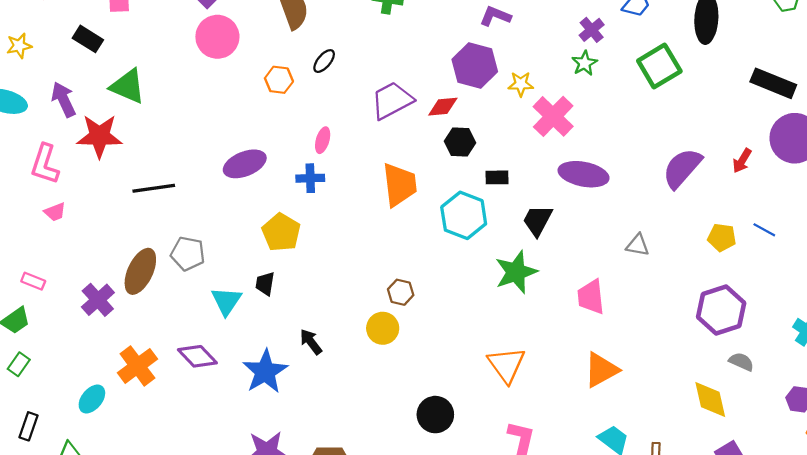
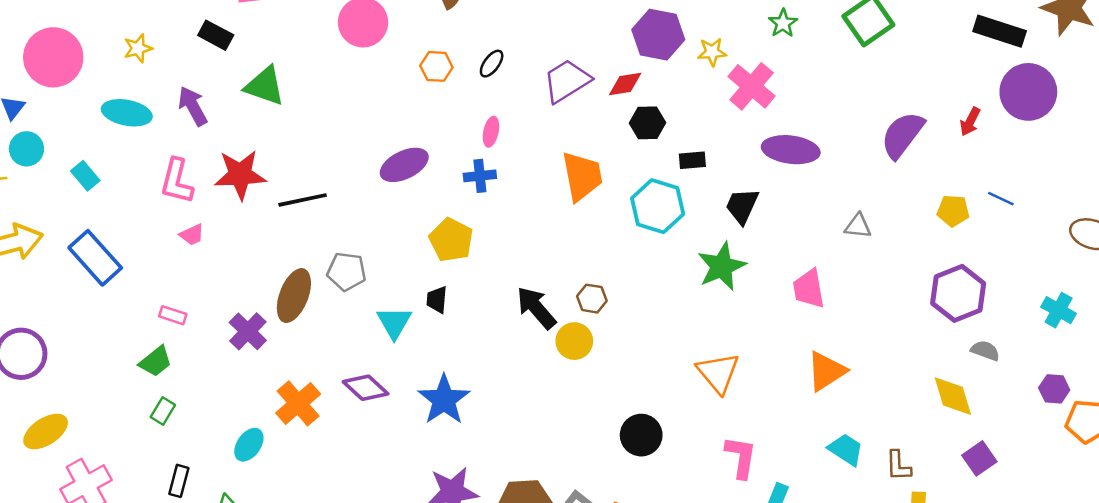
black ellipse: (324, 61) -> (492, 64), moved
red star: (99, 136) -> (240, 175), moved
black arrow: (311, 342) -> (536, 308), moved, size x1.5

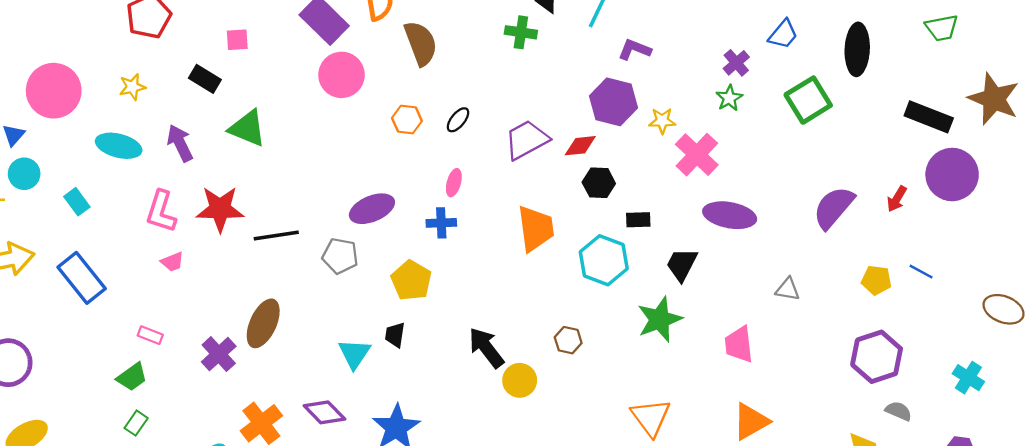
gray pentagon: (346, 272) -> (340, 256), moved
brown hexagon: (592, 299) -> (568, 340), moved

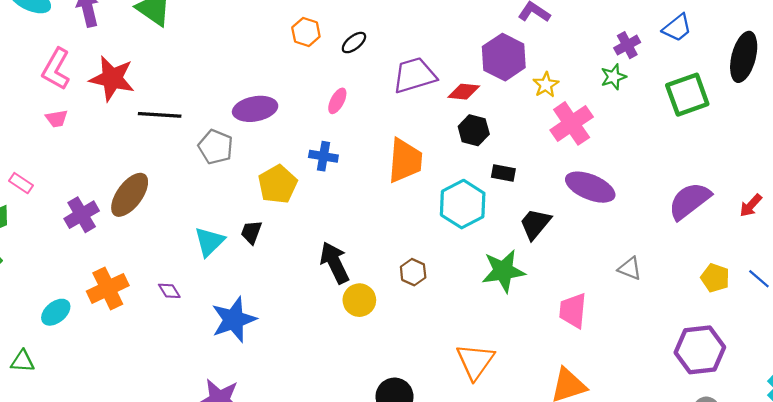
yellow star: (662, 121) -> (546, 85), turned 30
blue cross: (441, 223) -> (323, 156), moved
purple diamond: (324, 412) -> (169, 291), size x0.6

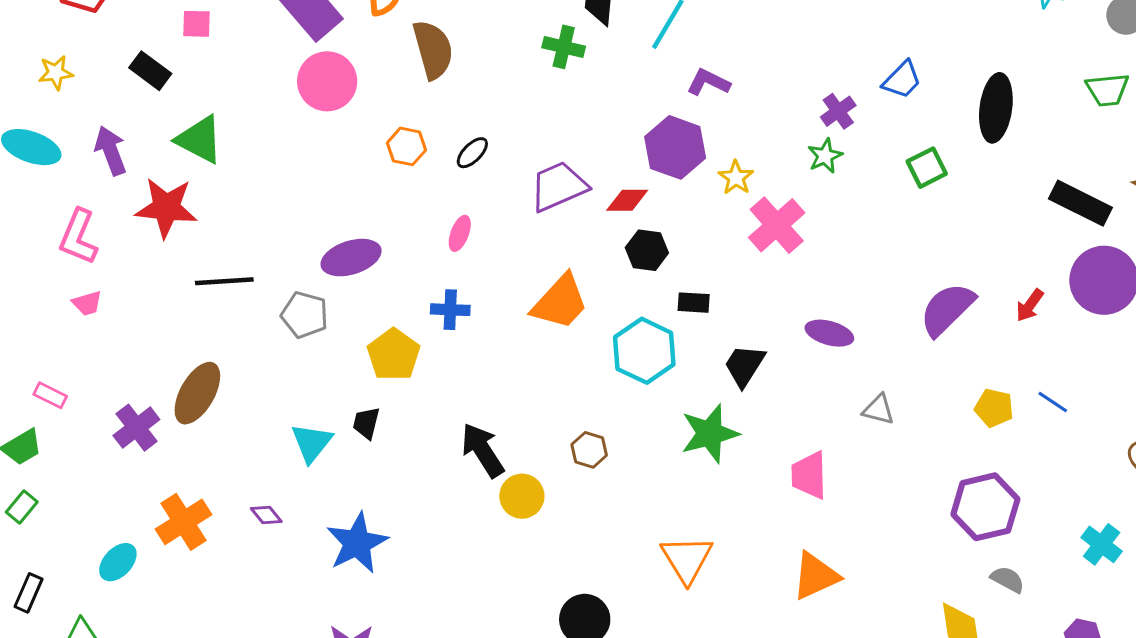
red star: (112, 78) -> (166, 208), moved
green square: (687, 95) -> (927, 168), size x0.7
orange trapezoid: (405, 161) -> (560, 302), turned 45
purple ellipse: (590, 187) -> (829, 333), moved, size x0.7

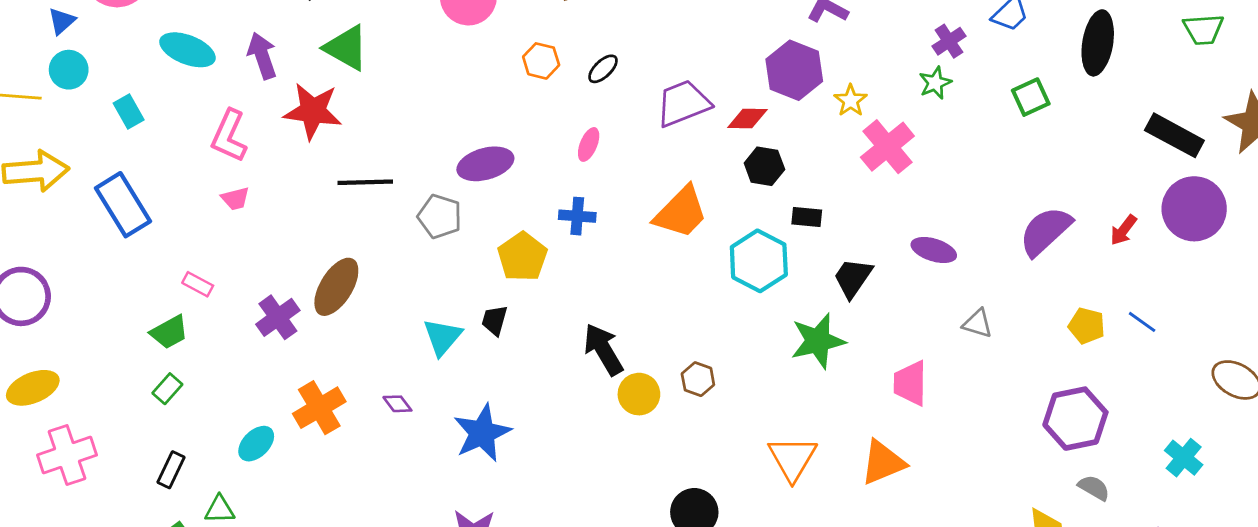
brown hexagon: (589, 450) -> (698, 379), moved
orange triangle: (816, 576) -> (883, 462), moved

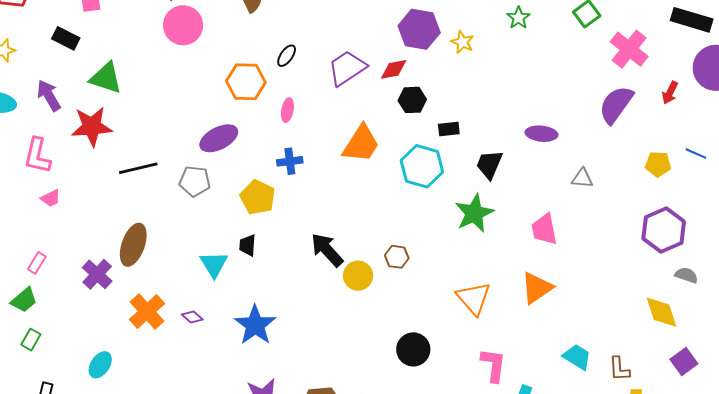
orange hexagon: (541, 61) -> (246, 82), moved, size x1.5
pink cross: (887, 147) -> (629, 49), moved
pink rectangle: (198, 284) -> (37, 263), turned -75
orange cross: (319, 408) -> (147, 311), moved

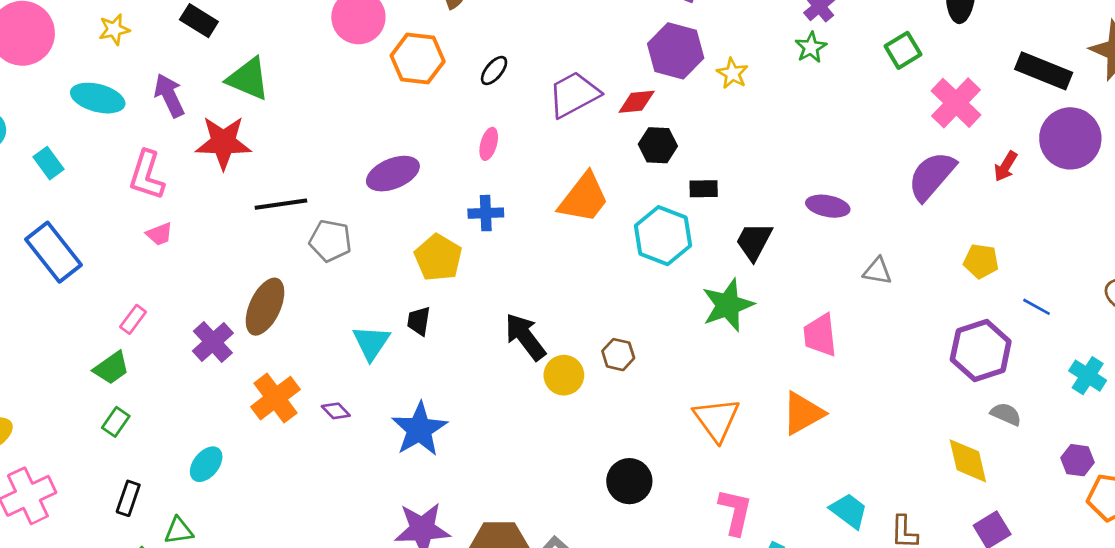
orange hexagon: (246, 82) -> (418, 59), moved
blue line: (696, 154) -> (1036, 307), moved
gray pentagon: (195, 181) -> (330, 241), moved

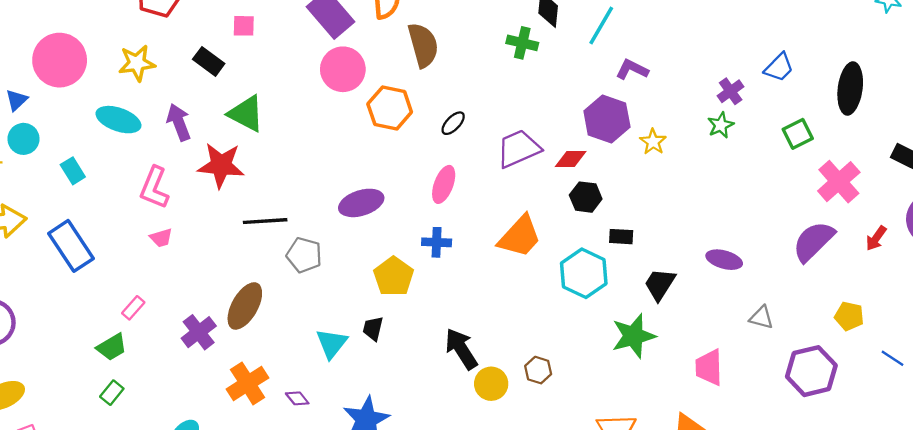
yellow star: (114, 29) -> (137, 63), size x1.4
pink ellipse: (489, 144) -> (444, 184), size x1.4
purple hexagon: (981, 351) -> (811, 371), moved

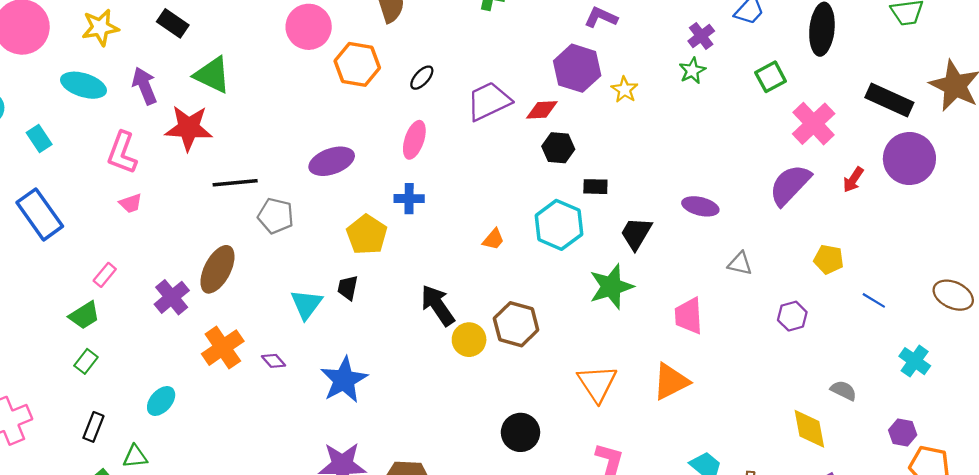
orange trapezoid: (520, 236) -> (493, 239), moved, size x0.5
brown hexagon: (538, 370) -> (516, 324), size x1.6
purple hexagon: (811, 371) -> (792, 316), size x0.6

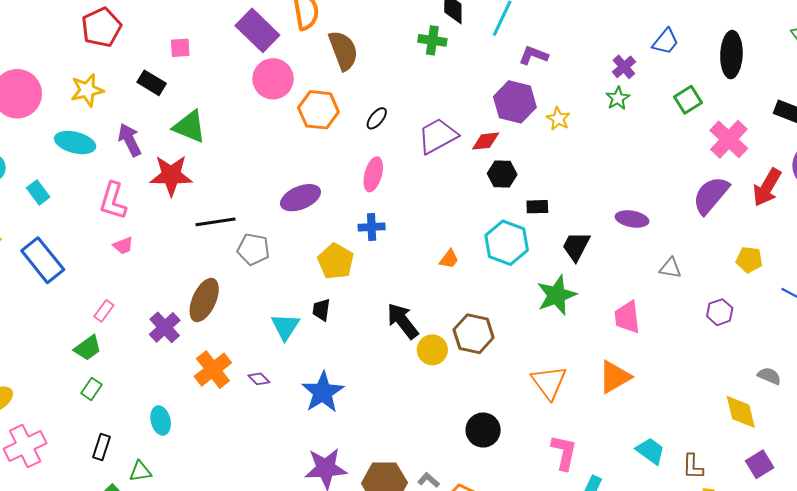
red arrow: (853, 180) -> (767, 187), size x1.6
cyan ellipse: (161, 401) -> (161, 420), turned -52

